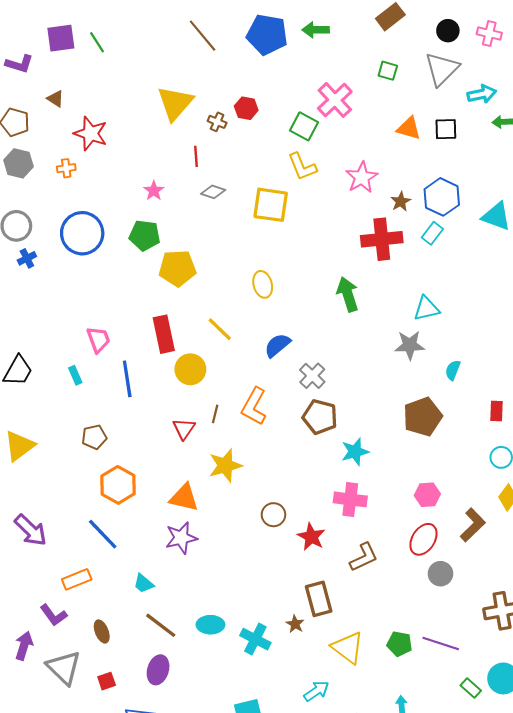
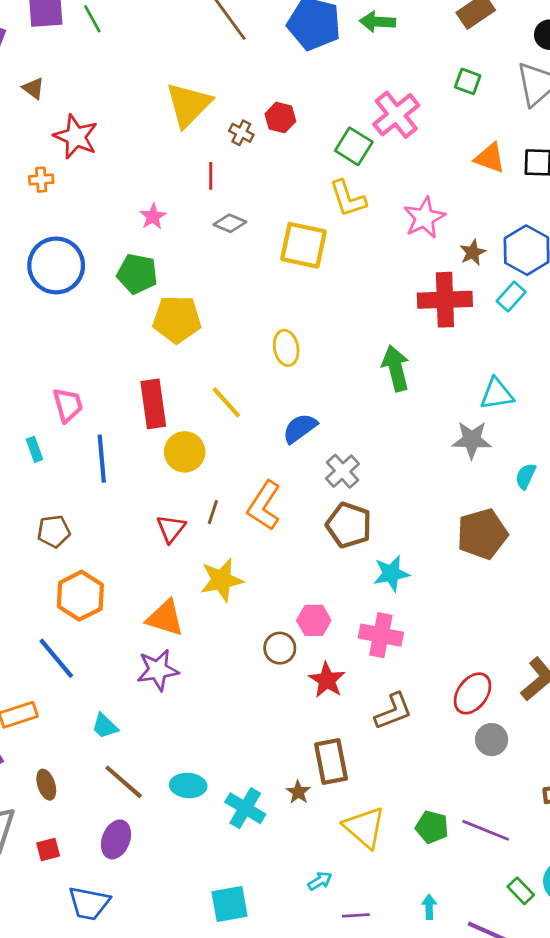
pink hexagon: (427, 495) -> (314, 620), moved
cyan arrow: (316, 691) -> (320, 881), size x0.7

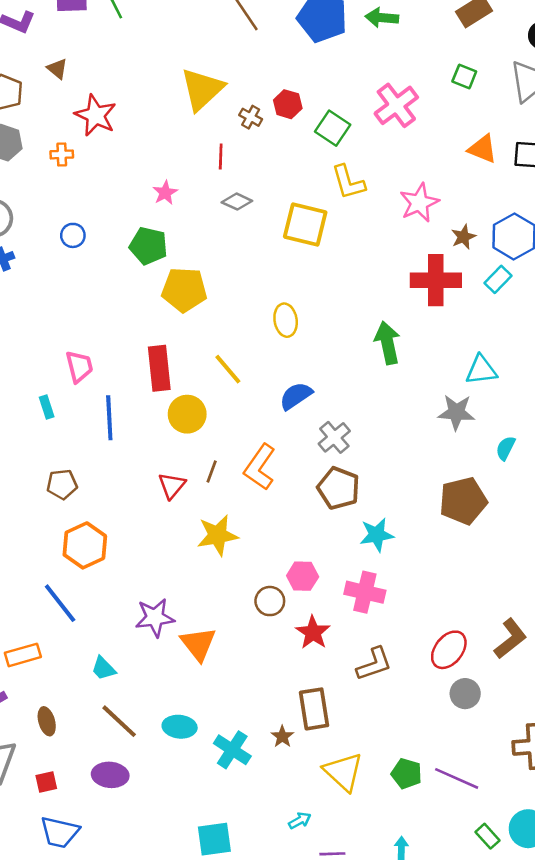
green square: (354, 146) -> (333, 128), moved
blue circle: (56, 265) -> (73, 235), size x0.5
orange triangle: (165, 618) -> (198, 644), moved, turned 33
purple ellipse: (116, 839) -> (110, 775), turned 72
blue trapezoid: (89, 903) -> (60, 832), moved

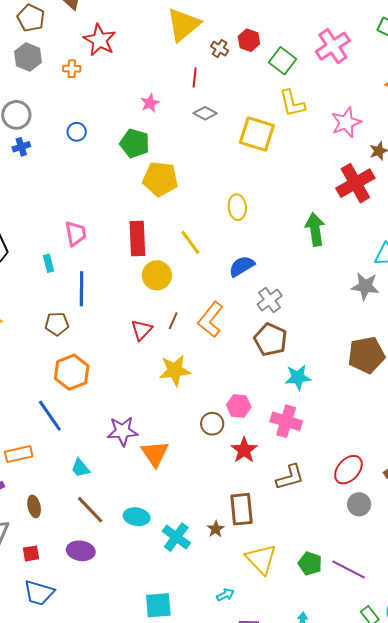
red cross: (436, 280) -> (355, 183), turned -33
blue line: (109, 418) -> (81, 289), moved

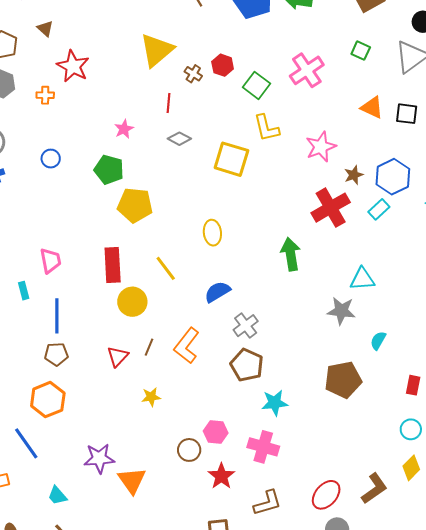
brown pentagon: (57, 324) -> (56, 354), moved
yellow star: (175, 370) -> (151, 397), size x0.6

